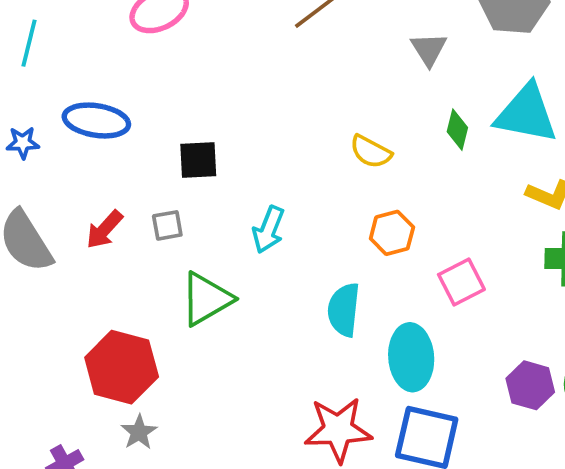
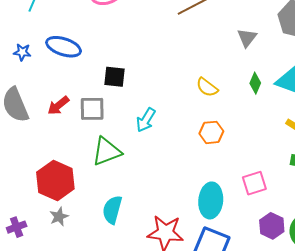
gray square: (167, 225) -> (92, 109), size x1.5
pink square: (461, 282) -> (254, 183), moved
cyan semicircle: (344, 310) -> (112, 210), moved

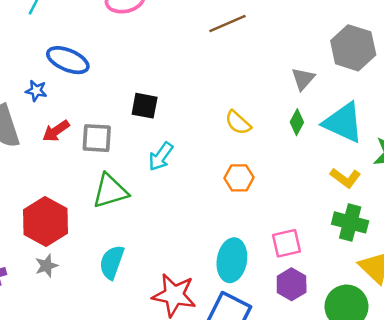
gray triangle: (247, 38) -> (303, 79), moved
blue star: (22, 52) -> (36, 91), moved
black square: (114, 77) -> (145, 106), moved
purple hexagon: (272, 226) -> (292, 284), moved

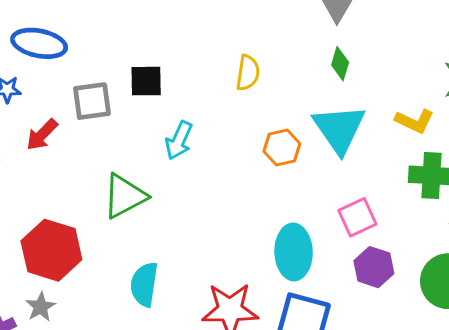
yellow semicircle: (238, 123) -> (248, 73), moved, turned -112
cyan triangle: (343, 123) -> (339, 129), moved, turned 42
gray square: (97, 138) -> (92, 101), moved
gray star: (46, 266) -> (41, 307), moved

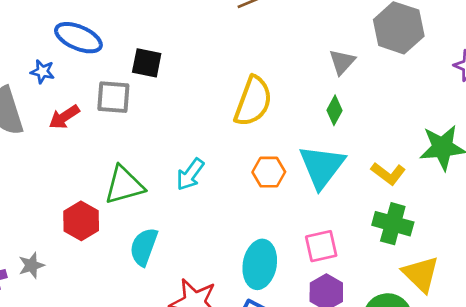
yellow semicircle: (248, 73) -> (253, 101), size x1.6
black square: (146, 81) -> (147, 63), moved
cyan arrow: (179, 140) -> (190, 174), moved
red hexagon: (51, 250) -> (81, 221), moved, size x0.7
cyan semicircle: (144, 284) -> (144, 247), moved

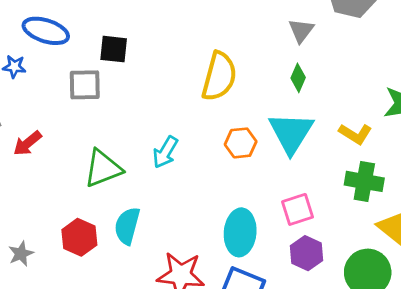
red arrow: (64, 117) -> (27, 143), moved
red hexagon: (81, 221) -> (79, 237), moved

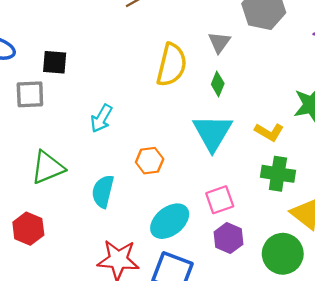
yellow semicircle: (219, 76) -> (172, 65), moved
orange hexagon: (241, 143) -> (150, 161), moved
cyan arrow: (165, 152) -> (101, 118), moved
cyan semicircle: (127, 226) -> (103, 191), moved
cyan ellipse: (240, 232) -> (170, 221), turned 48

